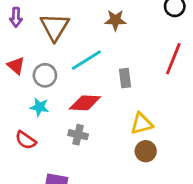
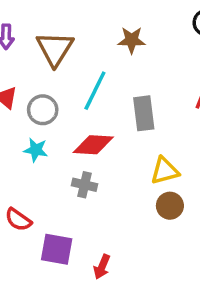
cyan line: (86, 60) -> (95, 91), turned -32
gray rectangle: (125, 78) -> (144, 113), size x1.4
red semicircle: (26, 140) -> (18, 220), moved

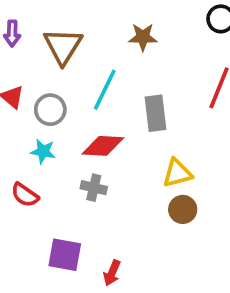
red semicircle: (18, 220) -> (25, 195), moved

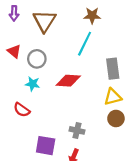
cyan line: (105, 90) -> (85, 44), moved
gray rectangle: (155, 113) -> (113, 69), moved
gray cross: (94, 188) -> (77, 130), moved

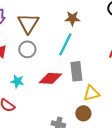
gray circle: (37, 59) -> (27, 49), moved
gray rectangle: (113, 69) -> (76, 71), moved
brown circle: (116, 118) -> (83, 113), moved

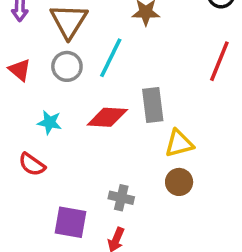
cyan line: (65, 44) -> (111, 58), moved
brown circle: (83, 113) -> (179, 182), moved

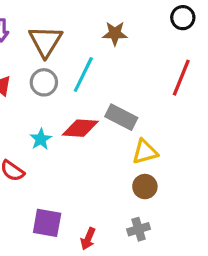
gray rectangle: (153, 105) -> (121, 117), turned -56
cyan star: (49, 122) -> (41, 139), moved, turned 30
gray cross: (121, 198) -> (139, 229), moved, turned -30

